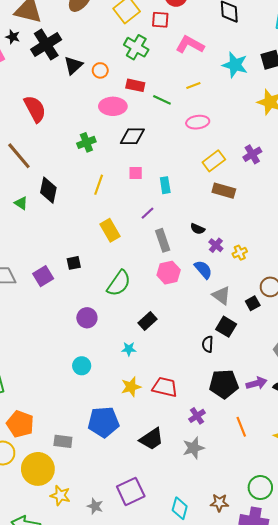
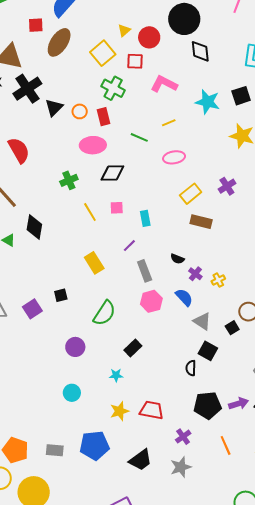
red rectangle: (135, 85) -> (103, 117), moved, turned 66
yellow line: (99, 185) -> (90, 212), moved, turned -48
gray rectangle: (63, 441) -> (55, 450), moved

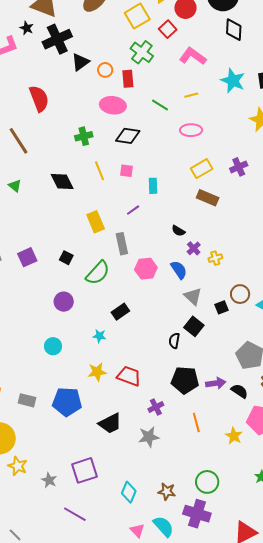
red square: (135, 61) -> (168, 29), turned 36
black diamond: (34, 227) -> (62, 181), moved, turned -45
gray rectangle: (145, 271) -> (122, 244), moved
black square: (61, 295) -> (66, 258), moved, turned 32

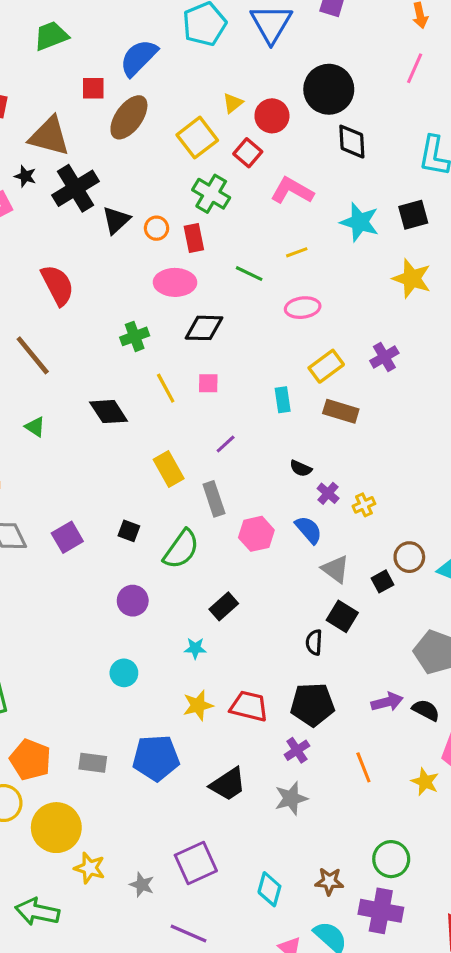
cyan rectangle: (153, 186) -> (283, 400), moved
black pentagon: (185, 380) -> (312, 704), moved

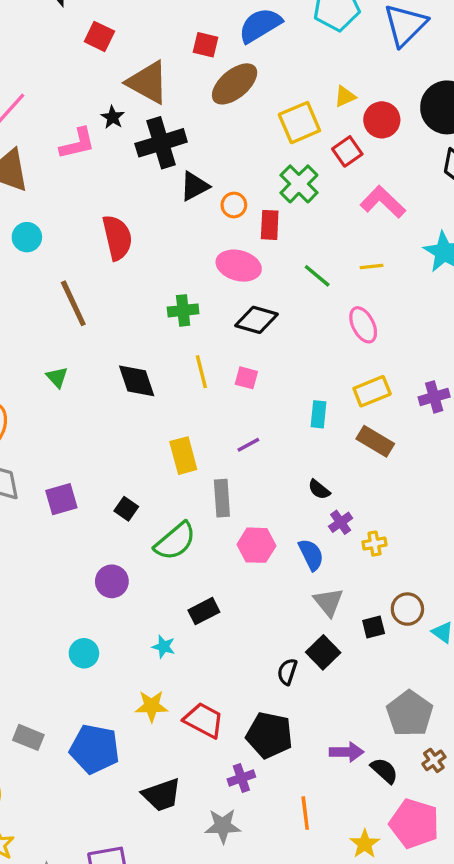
pink ellipse: (303, 308) -> (363, 325), turned 56

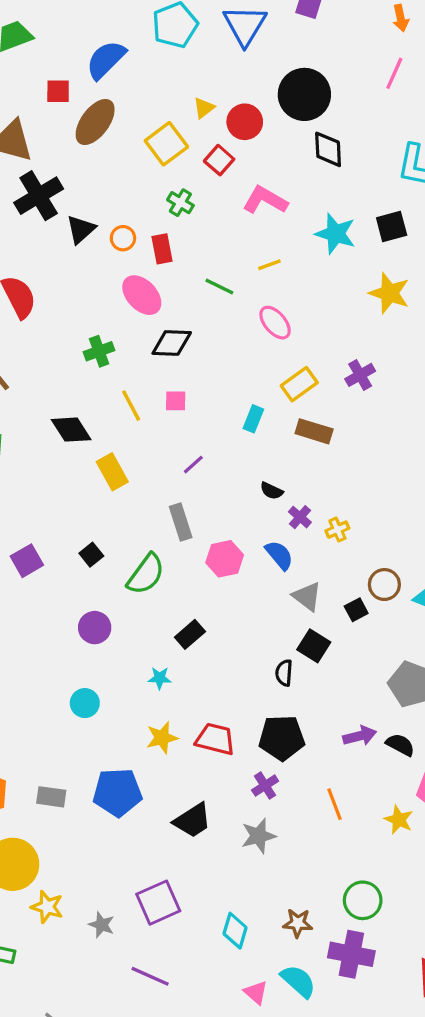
green cross: (299, 184) -> (180, 203), size x0.7
pink ellipse: (239, 266) -> (142, 295), turned 45
cyan rectangle: (319, 414) -> (253, 419), turned 30
yellow rectangle: (183, 456) -> (112, 472), moved
black square: (126, 509) -> (91, 555), turned 30

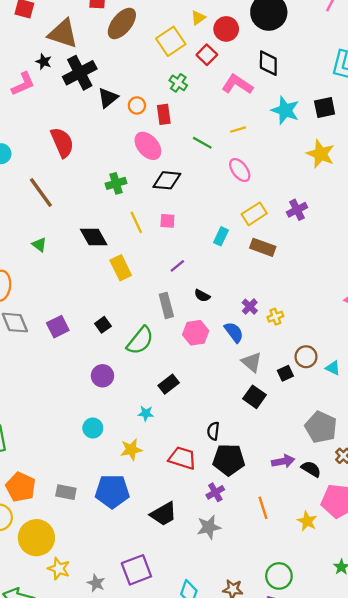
black diamond: (328, 149) -> (268, 63), moved
black semicircle: (272, 491) -> (202, 296), moved
black semicircle: (284, 673) -> (213, 431), moved
yellow star: (162, 738) -> (131, 449), moved

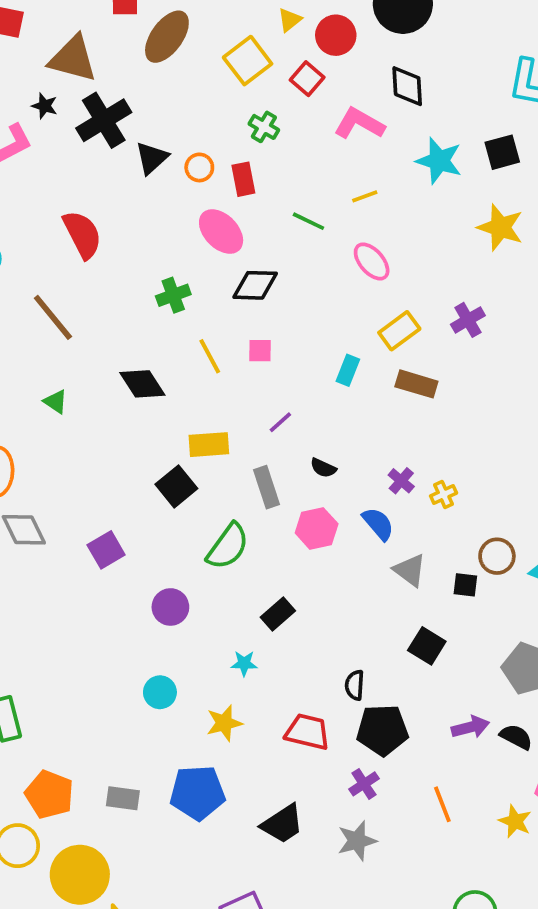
yellow rectangle: (121, 268) -> (209, 445), moved, turned -65
black square: (103, 325) -> (176, 486), moved, size x1.5
purple square: (58, 327) -> (106, 550), moved
black square: (285, 373) -> (465, 585), turned 35
black square: (254, 397) -> (427, 646), moved

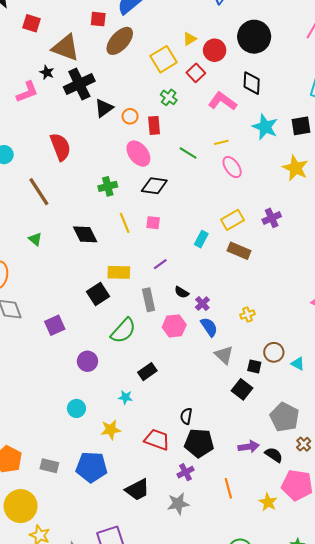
pink ellipse: (372, 261) -> (232, 167), moved
purple cross: (401, 481) -> (202, 304), moved
black square: (427, 646) -> (242, 389), moved

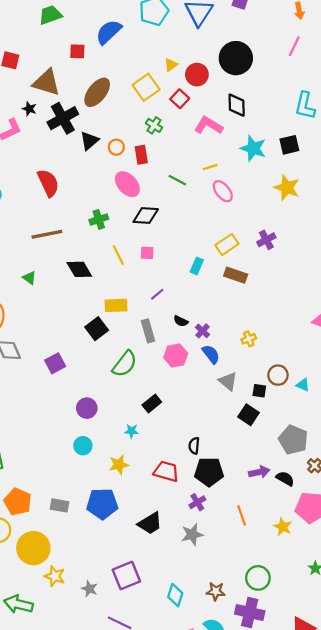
brown ellipse: (120, 41) -> (97, 92), moved
brown line: (39, 192) -> (47, 234), moved, turned -64
purple circle: (87, 361) -> (87, 408), moved

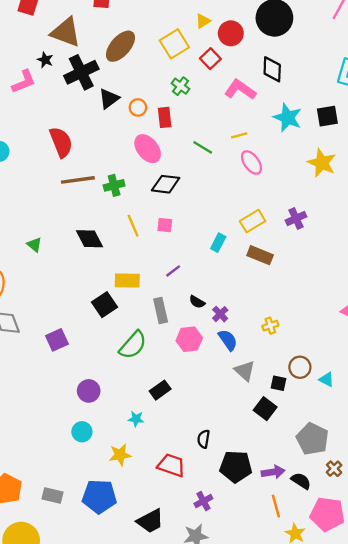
brown line: (47, 234) -> (78, 180), moved
black pentagon: (209, 472) -> (236, 467), moved
orange line: (242, 515) -> (276, 506), moved

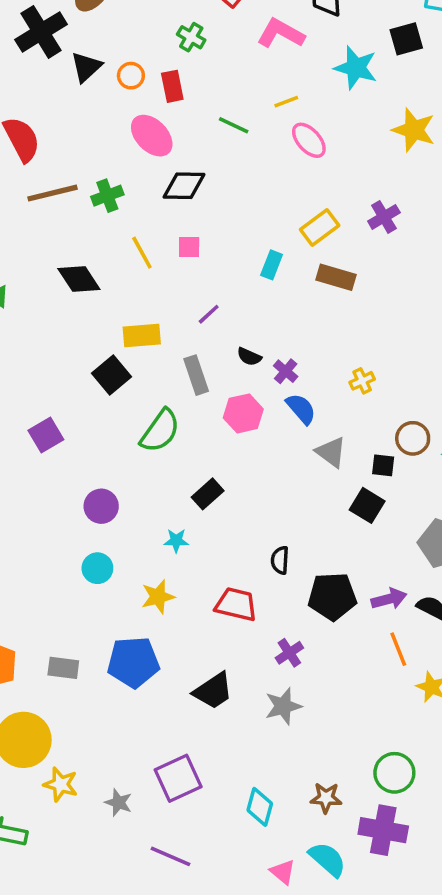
black square: (327, 116) -> (406, 39), moved

